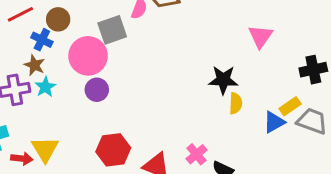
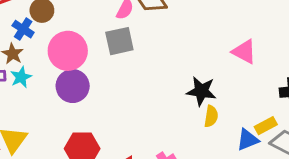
gray square: (112, 30) -> (119, 41), moved
pink triangle: (261, 36) -> (244, 52), turned -44
purple circle: (97, 90) -> (73, 86), size x1.4

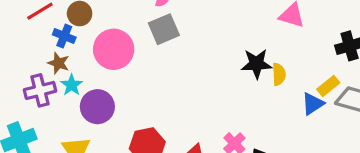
purple circle: (73, 86) -> (97, 107), moved
yellow semicircle: (211, 116) -> (279, 74), moved

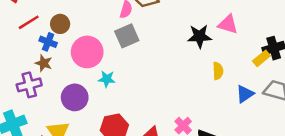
black star: (256, 64) -> (199, 36), moved
cyan star: (72, 85) -> (107, 79), moved, turned -30
yellow rectangle: (328, 86) -> (261, 58), moved

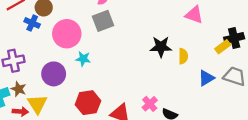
black star: (199, 36) -> (161, 47), moved
brown star: (44, 63) -> (19, 89), moved

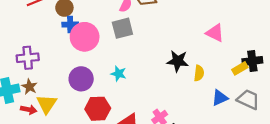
blue cross: (32, 23) -> (70, 25), moved, turned -32
cyan star: (83, 59) -> (119, 74), moved
purple circle: (54, 74) -> (81, 79), moved

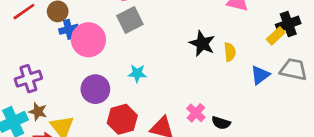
black star: (178, 61) -> (202, 44), turned 30

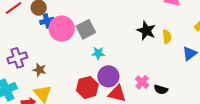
gray square: (130, 20) -> (86, 29), moved
purple circle: (95, 89) -> (108, 76), moved
brown star: (38, 112) -> (39, 70), moved

